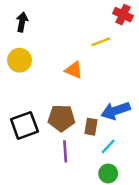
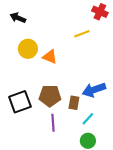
black arrow: (22, 22) -> (18, 18), turned -77
yellow circle: (20, 60) -> (28, 49), moved
orange triangle: (74, 70) -> (50, 57), moved

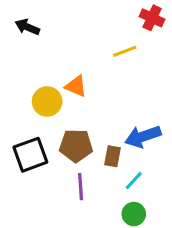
yellow circle: (28, 49) -> (47, 101), moved

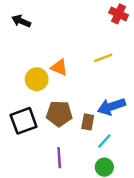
yellow line: (125, 51) -> (103, 58), moved
purple line: (81, 187) -> (59, 158), moved

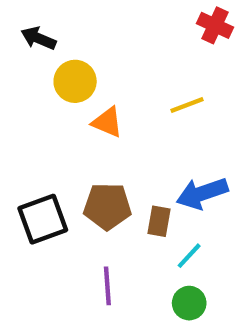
yellow circle: (37, 79) -> (75, 81), moved

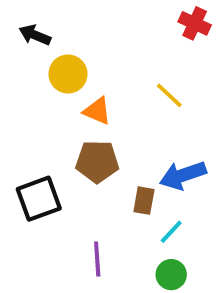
yellow line: (187, 105) -> (169, 95), turned 64
brown pentagon: (107, 206) -> (97, 162), moved

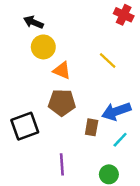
black arrow: (35, 35) -> (33, 22), moved
cyan line: (171, 232) -> (120, 140), moved

